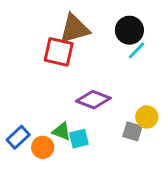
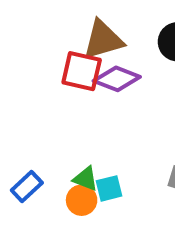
purple diamond: (93, 100) -> (117, 79), moved
orange circle: (43, 147) -> (82, 200), moved

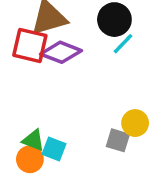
cyan square: (109, 188) -> (54, 149), turned 35

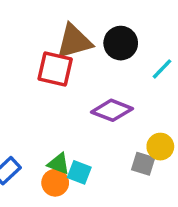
black circle: (114, 20) -> (121, 43), moved
cyan line: (123, 44) -> (162, 69), moved
purple diamond: (61, 52) -> (112, 110), moved

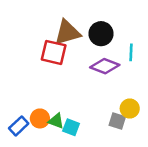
cyan line: (162, 69) -> (131, 52), turned -42
purple diamond: (112, 110) -> (105, 66), moved
orange circle: (55, 183) -> (40, 118), moved

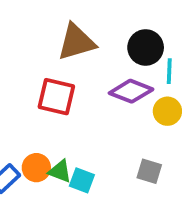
black circle: (101, 34) -> (146, 47), moved
red square: (54, 52) -> (56, 97), moved
yellow circle: (130, 109) -> (167, 111), moved

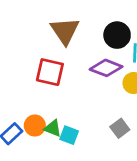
brown triangle: (76, 42) -> (65, 31), turned -48
gray square: (149, 171) -> (120, 128), turned 36

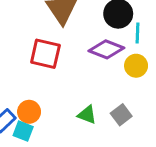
green triangle: (53, 128) -> (87, 115), moved
cyan square: (69, 135) -> (23, 131), moved

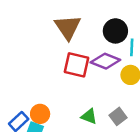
red square: (45, 54) -> (76, 65), moved

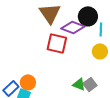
purple diamond: (105, 61) -> (73, 27), moved
green triangle: (89, 116) -> (79, 84), moved

